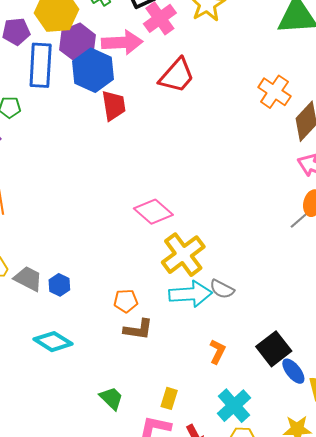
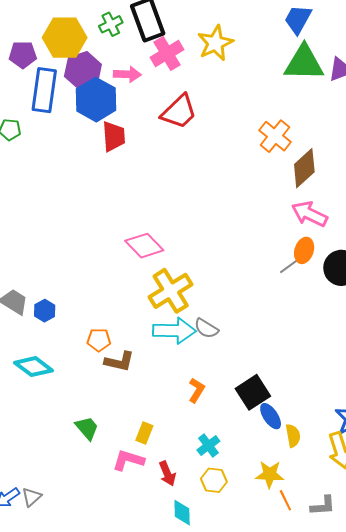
pink arrow: (122, 42) -> (127, 74), size x0.7
orange pentagon: (126, 301) -> (99, 340), moved
cyan cross: (234, 406) -> (208, 446), size x0.7

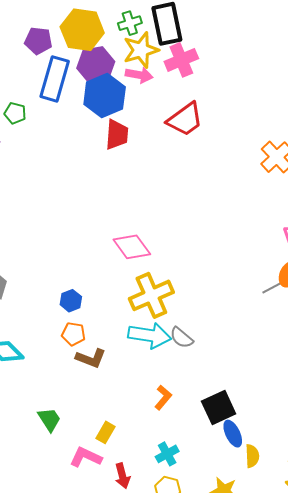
yellow star: (215, 43) -> (141, 50), moved
blue hexagon: (45, 311) -> (71, 301), moved

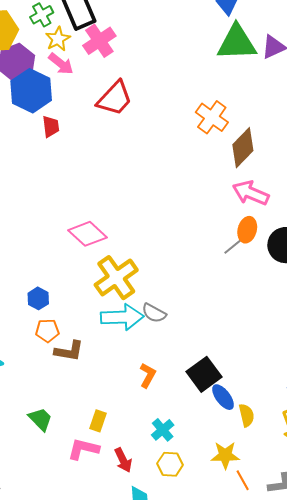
yellow star: (141, 50) -> (58, 39), size x0.7
pink arrow: (139, 75) -> (61, 64), turned 40
red trapezoid: (117, 135) -> (51, 127), size x0.7

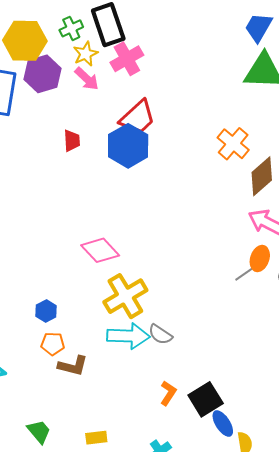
blue hexagon: (31, 91) -> (128, 146), moved
orange L-shape: (148, 375) -> (168, 393), moved
yellow rectangle: (98, 421) -> (96, 438), turned 60

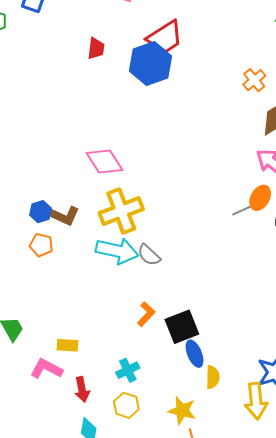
orange cross: (233, 144) -> (254, 80), size x0.7
brown L-shape: (73, 366) -> (64, 216), moved

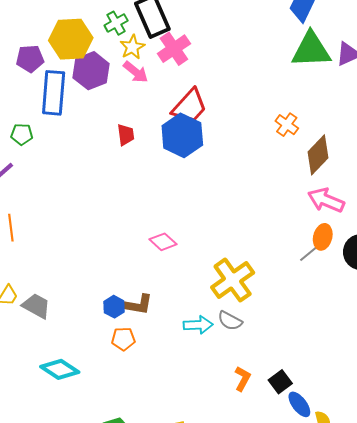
pink diamond: (105, 161) -> (163, 242), size x0.7
yellow cross: (121, 211) -> (233, 280), moved
cyan arrow: (117, 251) -> (198, 325), size x0.7
black square: (182, 327) -> (280, 382), size x0.7

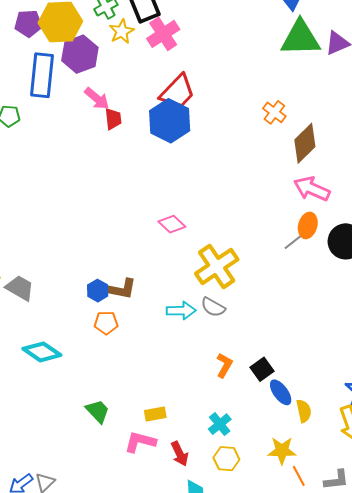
purple pentagon: (30, 59) -> (28, 23), moved
pink arrow: (136, 72) -> (97, 98), moved
pink diamond: (163, 242) -> (172, 224), moved

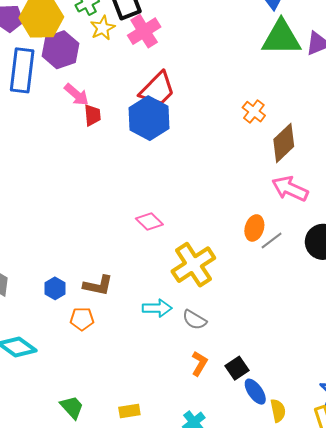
orange ellipse: (308, 225) -> (254, 228), moved
blue hexagon: (98, 291) -> (55, 288), moved
gray semicircle: (213, 307) -> (194, 320), moved

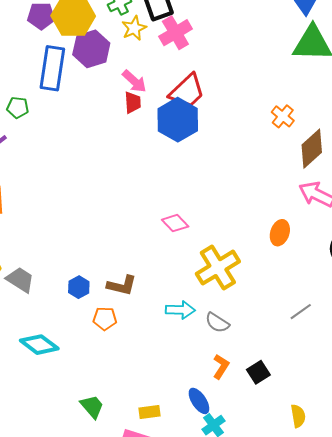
pink arrow: (77, 95) -> (134, 81), moved
red trapezoid: (92, 115) -> (133, 102), moved
gray line: (272, 240) -> (301, 312), moved
blue ellipse: (255, 392) -> (199, 401), moved

